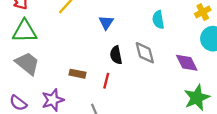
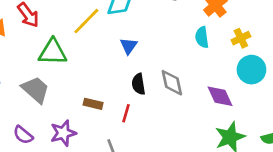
cyan semicircle: (158, 20) -> (202, 37), moved
green triangle: (25, 31) -> (53, 52), moved

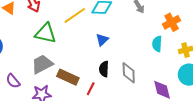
gray trapezoid: (36, 90) -> (42, 64), moved, turned -80
brown rectangle: (93, 104) -> (68, 77), size x1.5
purple semicircle: (23, 135) -> (13, 81), moved

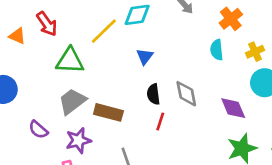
red line: (91, 89) -> (160, 121), moved

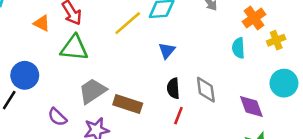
yellow cross: (255, 52) -> (276, 40), moved
green triangle: (70, 61) -> (74, 48), moved

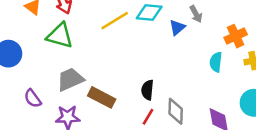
blue triangle: (167, 51) -> (177, 27), moved
gray diamond: (206, 90) -> (176, 111), moved

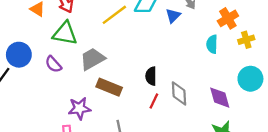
gray trapezoid: (70, 79) -> (92, 59), moved
purple semicircle: (33, 99) -> (53, 64), moved

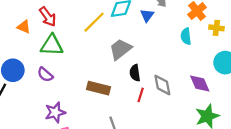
yellow cross: (246, 40) -> (216, 28), turned 32
gray trapezoid: (92, 59) -> (120, 49), moved
purple star: (79, 108) -> (55, 112), moved

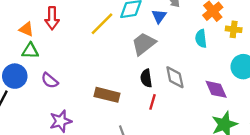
red arrow: (48, 17) -> (52, 18), turned 36
green triangle: (52, 45) -> (30, 51), moved, size x0.7
gray trapezoid: (120, 49) -> (144, 44), moved
gray diamond: (162, 85) -> (175, 77), moved

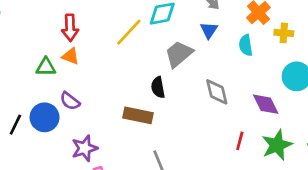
blue triangle: (159, 16) -> (209, 30), moved
orange triangle: (26, 29) -> (70, 56), moved
blue circle: (15, 76) -> (45, 117), moved
black semicircle: (146, 78) -> (158, 87), moved
red line: (153, 102) -> (240, 141), moved

